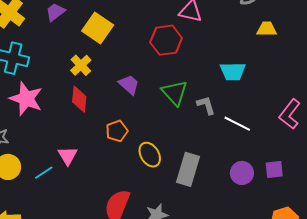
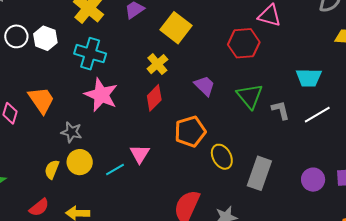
red diamond: (79, 99) -> (154, 98), turned 36
white line: (237, 124) -> (317, 115), moved, turned -60
orange pentagon: (117, 131) -> (190, 132), size x1.4

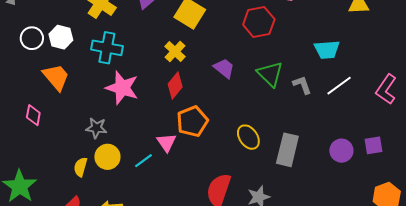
orange trapezoid: (41, 100) -> (56, 77), moved
orange pentagon: (190, 132) -> (192, 121), moved

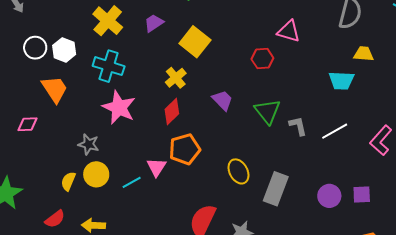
red hexagon: (259, 22) -> (262, 58), size x0.7
cyan trapezoid: (327, 50) -> (341, 81), moved
pink diamond: (33, 115) -> (27, 124), turned 70

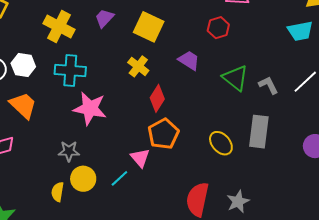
purple trapezoid: (222, 100) -> (189, 60), moved
red diamond: (172, 112) -> (157, 98), moved
gray rectangle: (276, 189) -> (259, 132), moved

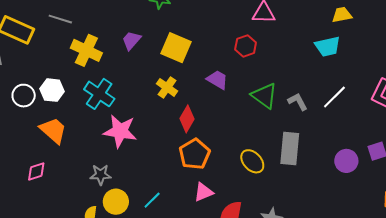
cyan cross: (70, 70) -> (99, 94), turned 32
pink triangle: (140, 158) -> (203, 192), moved, turned 50

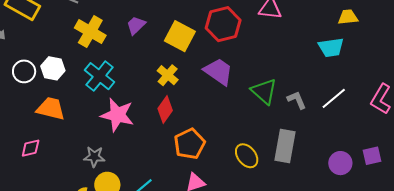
red hexagon: (246, 46) -> (223, 24), moved, size x1.6
purple trapezoid: (217, 80) -> (219, 72), size x1.4
red diamond: (187, 119) -> (165, 109), moved
orange trapezoid: (53, 130) -> (51, 109), turned -32

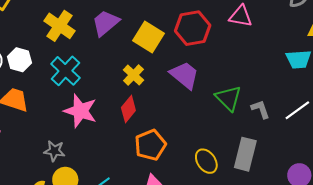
purple trapezoid: (136, 25) -> (106, 23), size x1.4

